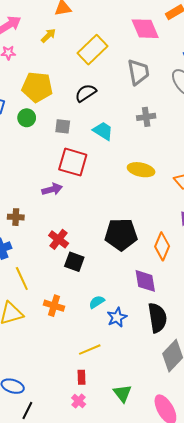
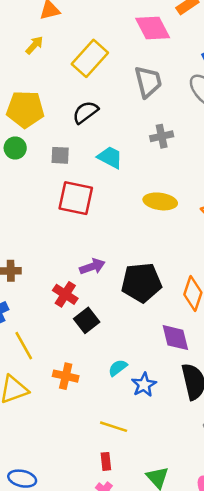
purple arrow: (52, 189) -> (92, 267), moved
black square: (74, 262) -> (87, 320), turned 36
yellow line: (90, 350) -> (114, 427), turned 45

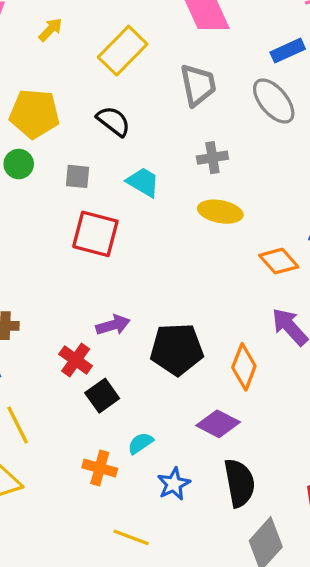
black semicircle: (85, 112) -> (113, 121), turned 72
yellow ellipse: (160, 201) -> (220, 212), moved
purple diamond: (175, 338) -> (218, 424), turned -52
cyan semicircle: (118, 368) -> (140, 443), moved
orange cross: (66, 376) -> (100, 468), moved

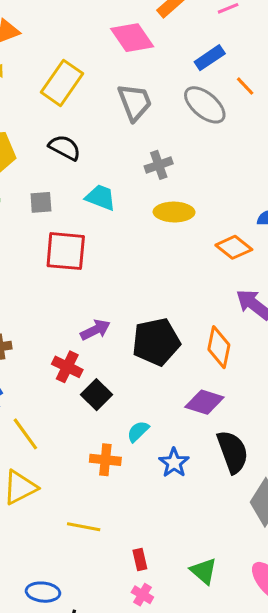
yellow line: (131, 537) -> (84, 527), moved

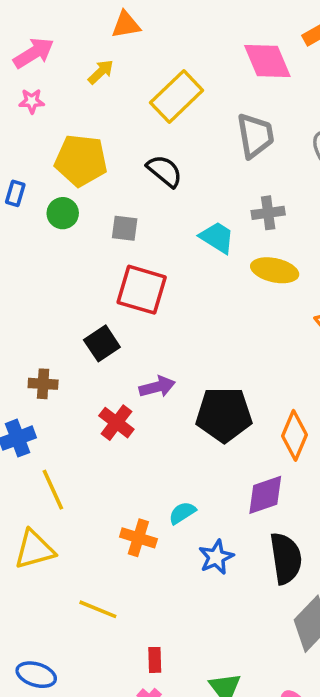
cyan trapezoid: (100, 197) -> (217, 238), moved
black square: (96, 395) -> (102, 343), moved
purple diamond: (204, 402) -> (265, 495), turned -48

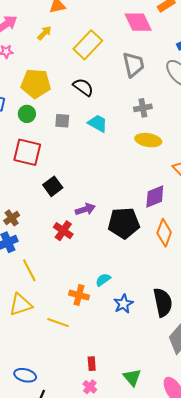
cyan trapezoid: (217, 238) -> (98, 123), moved
red square: (142, 290) -> (27, 152), moved
brown cross: (43, 384) -> (12, 218), moved, turned -35
purple diamond: (265, 495) -> (155, 197), moved
yellow line: (98, 609) -> (58, 323), moved

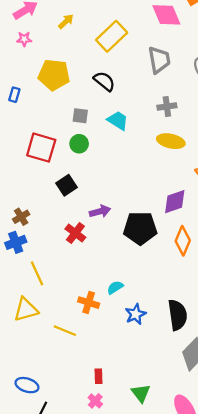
green circle: (27, 114) -> (79, 144), moved

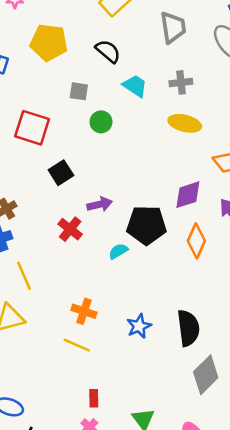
cyan trapezoid: (118, 121) -> (135, 86), moved
green circle: (79, 144) -> (101, 122), moved
cyan semicircle: (115, 287) -> (118, 251), moved
yellow line: (65, 331) -> (77, 345), moved

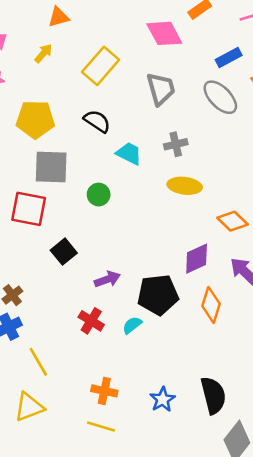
gray square: (79, 91) -> (51, 167), moved, size x1.8
red cross: (70, 229) -> (91, 321), moved

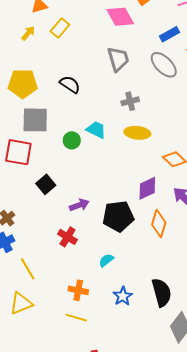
yellow rectangle: (101, 66) -> (60, 28), moved, size x0.7
cyan trapezoid: (129, 153) -> (96, 130), moved
cyan semicircle: (132, 325) -> (106, 260), moved

